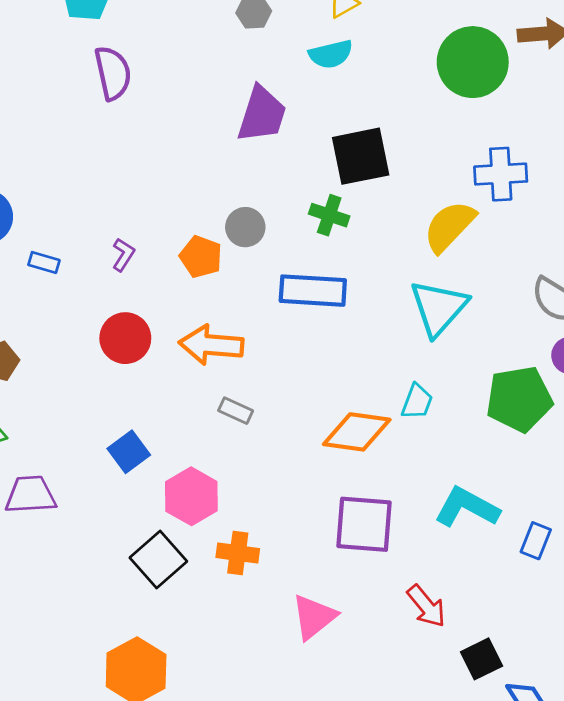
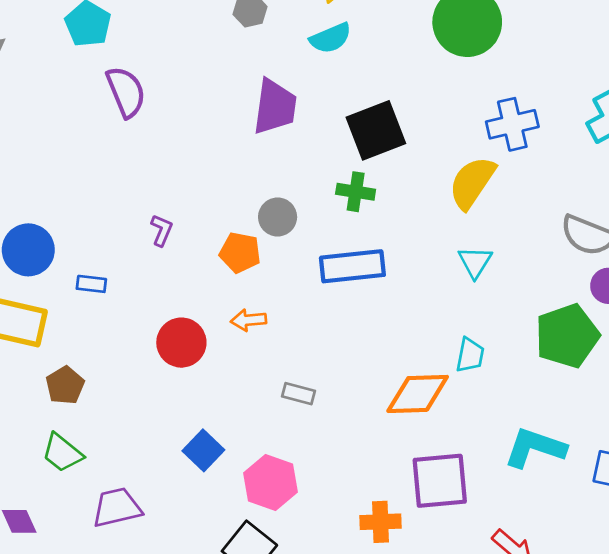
purple L-shape: (123, 255) -> (162, 230), moved
cyan triangle: (439, 308) -> (475, 262), size x0.6
orange arrow: (211, 345) -> (249, 320), moved, size x0.6
orange cross: (238, 553) -> (380, 522), moved

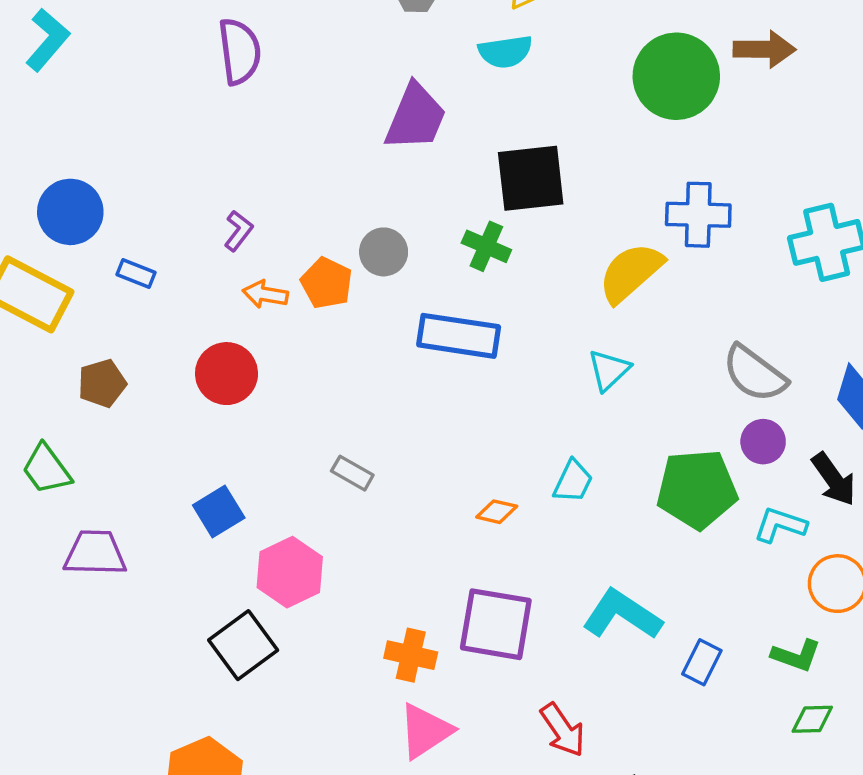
orange arrow: (249, 320) -> (265, 294), moved
brown pentagon: (65, 385) -> (102, 383), moved
orange diamond: (418, 394) -> (497, 512), size x0.5

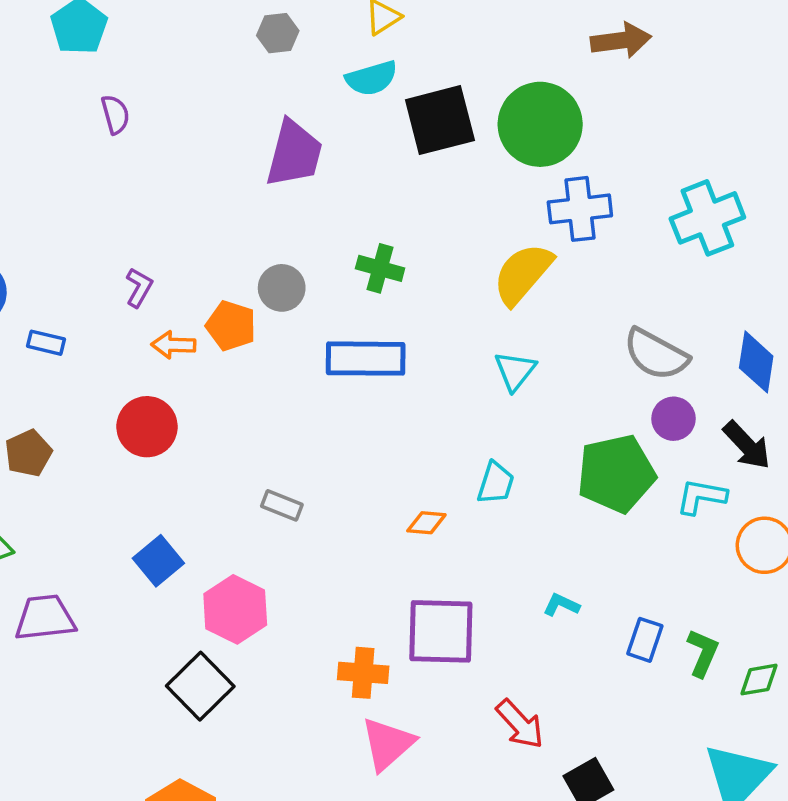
purple semicircle: (240, 51) -> (115, 114), size x0.6
green circle: (676, 76) -> (540, 124), moved
black square: (531, 178) -> (440, 120), moved
cyan L-shape: (622, 615) -> (561, 605), size x0.5
green L-shape: (796, 655) -> (703, 653), moved, turned -78

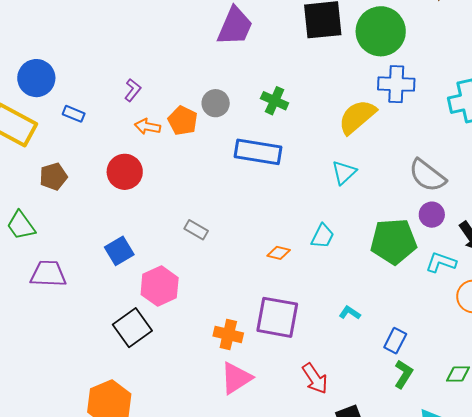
green L-shape: (703, 653) -> (403, 374), moved

